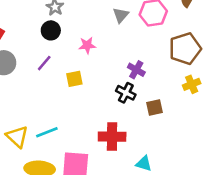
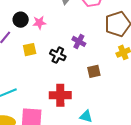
black circle: (51, 30) -> (21, 20), moved
black cross: (126, 93) -> (58, 55), moved

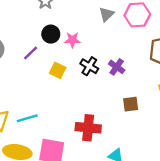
yellow square: (30, 50) -> (58, 70), turned 32
black cross: (58, 55) -> (89, 66), moved

